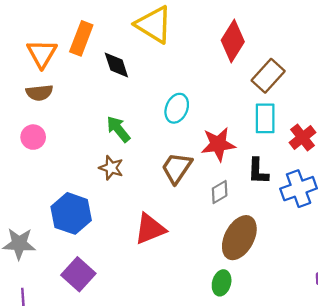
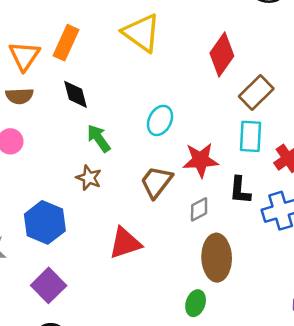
black diamond: (116, 65) -> (76, 94), moved
brown ellipse: (239, 238) -> (217, 258), turned -33

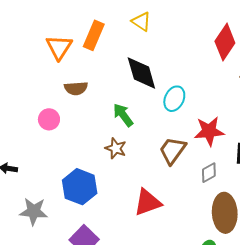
yellow triangle: (141, 33) -> (141, 22), moved, size x0.6
black diamond: (76, 94) -> (141, 73), moved, size x1.4
brown semicircle: (19, 96) -> (76, 88), moved

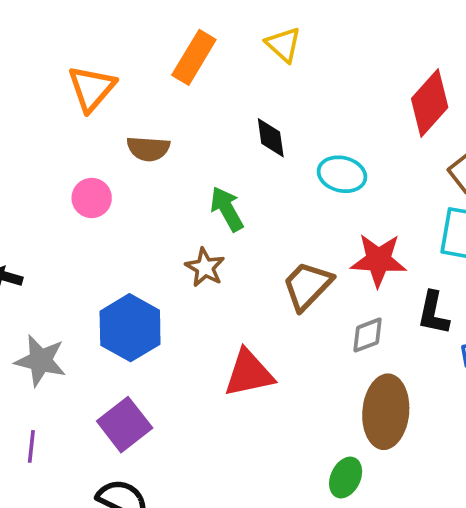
orange triangle: (59, 47) -> (92, 88), moved
black diamond: (141, 73) -> (271, 138), size x0.6
cyan ellipse: (174, 99) -> (342, 174), moved, turned 70

